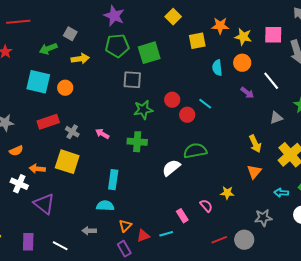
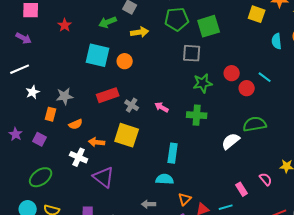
yellow square: (197, 41) -> (257, 14), turned 30

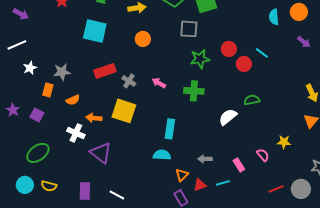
orange circle: (125, 61) -> (143, 39), moved
green semicircle: (255, 124) -> (252, 100), size x0.7
gray arrow: (149, 204) -> (205, 159), moved

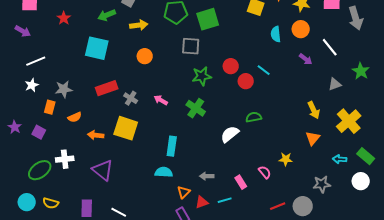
white line: (17, 45) -> (36, 61), moved
green cross: (194, 91) -> (196, 108), turned 30
white cross: (76, 133) -> (65, 159), moved, turned -30

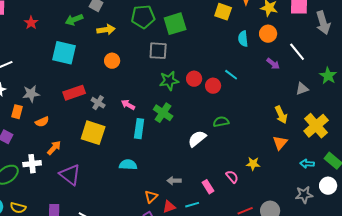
red circle: (231, 66) -> (194, 79), moved
orange arrow: (96, 135) -> (54, 148), moved, turned 126
cyan rectangle: (172, 146) -> (139, 129), moved
cyan semicircle: (164, 172) -> (128, 165), moved
gray star: (322, 184) -> (304, 195), moved

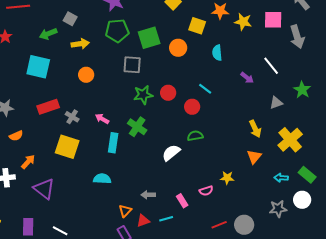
orange circle: (268, 34) -> (178, 48), moved
red circle: (213, 86) -> (192, 107), moved
pink semicircle: (232, 177) -> (206, 191), turned 112

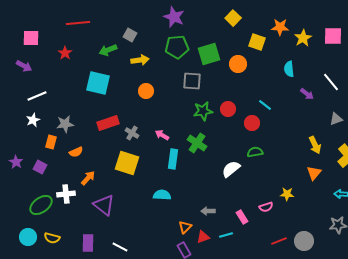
yellow star: (243, 22) -> (303, 38), turned 30
cyan semicircle: (217, 53) -> (289, 69), moved

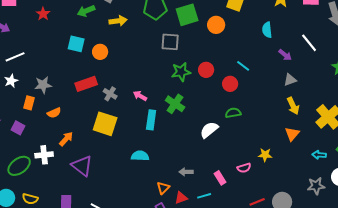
cyan square: (98, 83) -> (76, 44), size x0.7
orange circle: (146, 91) -> (100, 52), moved
gray triangle: (336, 119) -> (290, 80), moved

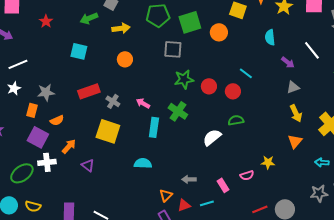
orange circle: (100, 52) -> (125, 59), moved
red circle: (206, 70) -> (209, 86), moved
purple square: (18, 128) -> (38, 137), moved, size x1.5
purple triangle: (82, 166) -> (88, 165), moved, size x0.6

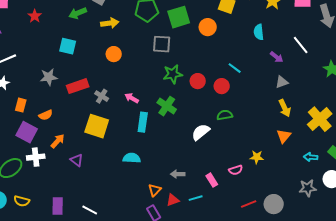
gray star: (46, 92) -> (49, 77), moved

